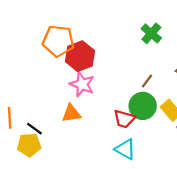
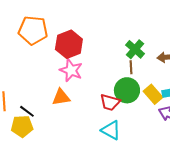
green cross: (151, 33) -> (135, 49), moved
orange pentagon: (58, 41) -> (33, 30), moved
brown line: (147, 81) -> (131, 67), turned -40

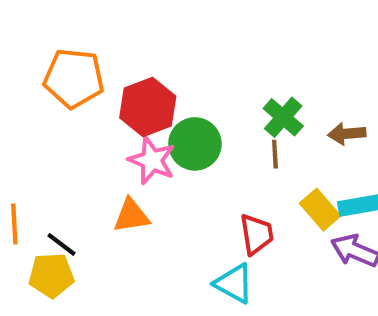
green circle: (127, 90) -> (195, 144), moved
red trapezoid: (110, 102) -> (256, 234), moved, turned -115

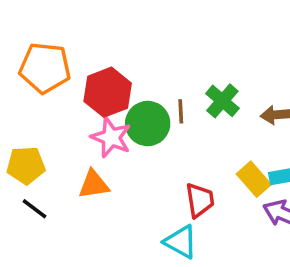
brown line: (275, 154) -> (181, 111), moved
yellow pentagon: (51, 275) -> (26, 165), moved

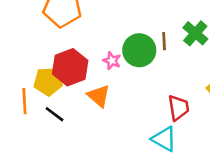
red hexagon: (108, 92) -> (70, 67), moved
pink star: (111, 137) -> (112, 61), size x0.6
orange triangle: (94, 184) -> (99, 96), turned 50

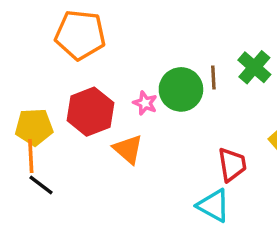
yellow pentagon: (48, 82) -> (34, 127), moved
black line: (54, 114) -> (41, 185), moved

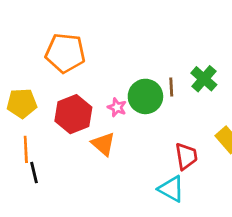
yellow pentagon: (34, 127) -> (22, 103), moved
black line: (41, 185) -> (34, 173), turned 40

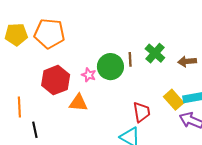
yellow pentagon: (22, 103) -> (16, 35), moved
orange triangle: (103, 144) -> (78, 103), turned -36
black line: (34, 173) -> (35, 130), moved

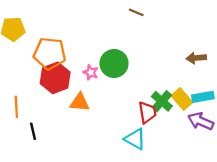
orange pentagon: (49, 33) -> (50, 53), moved
green cross: (155, 53) -> (162, 101), moved
brown line: (130, 59) -> (136, 12), moved, turned -64

